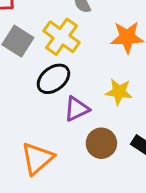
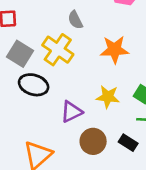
black ellipse: (53, 79) -> (34, 85), moved, turned 56

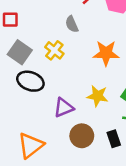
yellow cross: (58, 50) -> (54, 50), size x0.7
black rectangle: (128, 143) -> (114, 139), turned 35

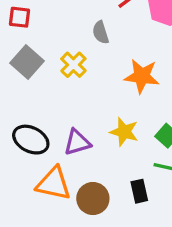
black ellipse: (30, 81) -> (31, 140), moved
brown circle: (82, 136) -> (93, 199), moved
orange triangle: (31, 145) -> (54, 184), moved, turned 44

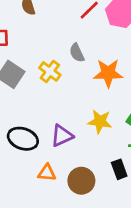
gray semicircle: (101, 32) -> (77, 53), moved
orange triangle: (54, 184) -> (47, 173), size x0.6

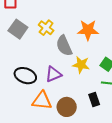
gray semicircle: (77, 53) -> (64, 46), moved, size x1.5
orange triangle: (47, 173) -> (42, 101), size x1.5

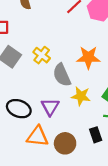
purple triangle: (53, 74) -> (50, 107), turned -36

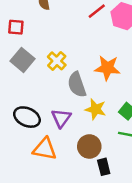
black rectangle: (96, 135) -> (104, 167), moved
brown circle: (65, 143) -> (89, 146), moved

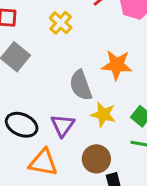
yellow cross: (57, 61) -> (61, 23), moved

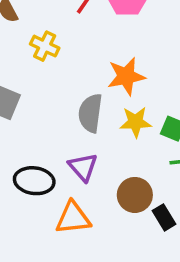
gray semicircle: (81, 85) -> (90, 113), turned 44
yellow star: (103, 114) -> (136, 122), moved

